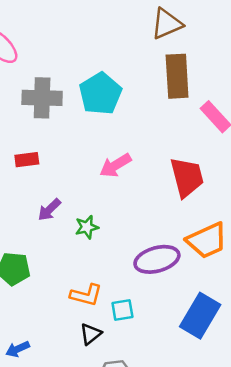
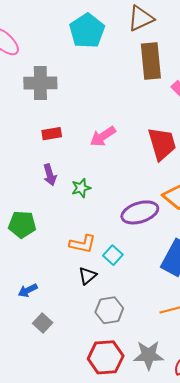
cyan pentagon: (100, 94) -> (87, 31), moved
red rectangle: (27, 160) -> (52, 134), moved
purple arrow: (49, 210) -> (50, 175), turned -60
cyan square: (122, 310) -> (113, 255), turned -36

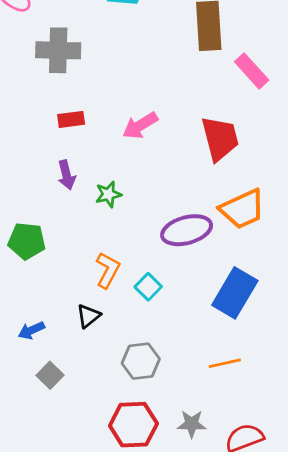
orange L-shape: (83, 244) -> (108, 270), turned -76
black triangle: (87, 276) -> (88, 316), moved
gray star: (149, 355) -> (192, 424), size x0.7

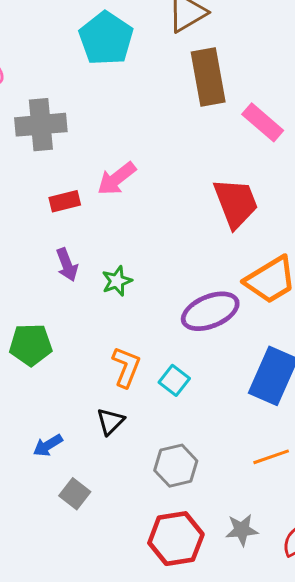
pink arrow: (140, 126) -> (117, 179), moved

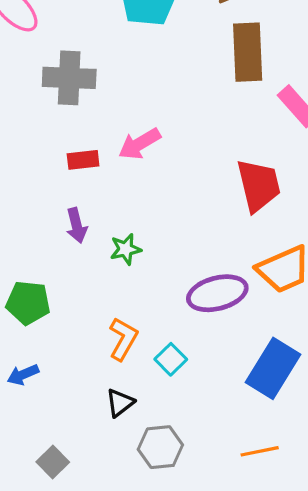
black triangle: (110, 421) -> (120, 403), moved
blue arrow: (48, 445) -> (23, 375), moved

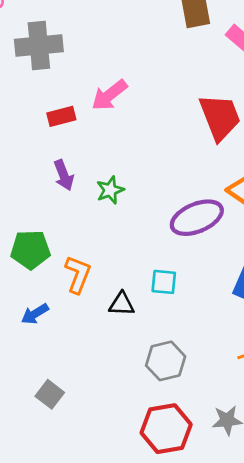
orange L-shape: (123, 339) -> (78, 274), moved
cyan square: (171, 359) -> (164, 282), turned -32
black triangle: (120, 403) -> (122, 304), moved, turned 48
gray square: (53, 462) -> (50, 394), moved

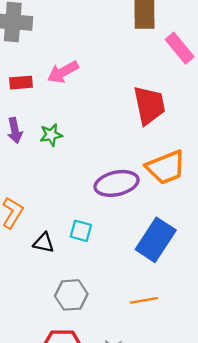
green star: (110, 190) -> (51, 135), moved

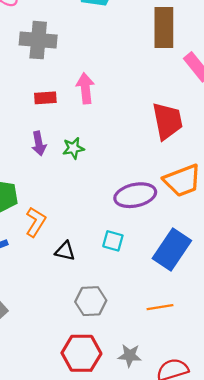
pink arrow: (63, 72) -> (85, 88), turned 112
cyan square: (81, 231) -> (113, 241), moved

